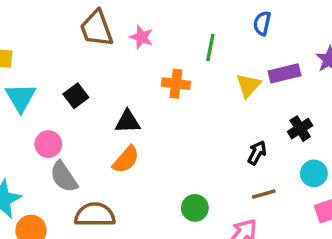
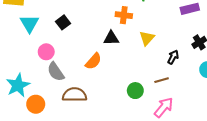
yellow triangle: (248, 85) -> (147, 38), moved
black triangle: (128, 122) -> (111, 38), moved
brown line: (264, 194) -> (162, 80), moved

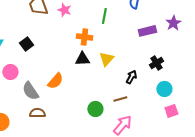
black triangle: (111, 38) -> (82, 59), moved
gray semicircle: (56, 72) -> (30, 91), moved
brown semicircle: (75, 95) -> (37, 113), size x0.7

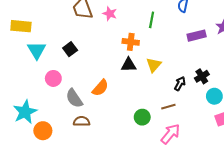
black cross: (156, 63) -> (202, 76), moved

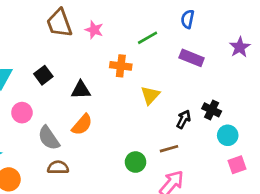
green line: (152, 20) -> (148, 38), turned 49
purple rectangle: (197, 36) -> (192, 58), moved, turned 36
black triangle: (129, 65) -> (81, 90), moved
black cross: (202, 76) -> (212, 110), turned -32

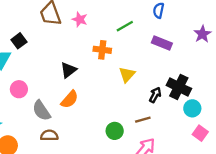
black square: (43, 75) -> (19, 41), moved
black triangle: (81, 90) -> (68, 70), turned -36
black cross: (212, 110) -> (179, 87), size x1.5
pink square: (237, 165) -> (200, 133), turned -35

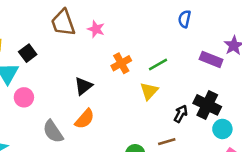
green line: (125, 26) -> (158, 64), moved
purple rectangle: (162, 43) -> (211, 59), moved
orange cross: (102, 50) -> (121, 63), turned -36
pink circle: (19, 89) -> (24, 97), moved

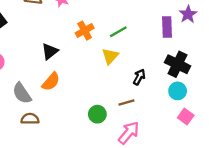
purple rectangle: (211, 59) -> (167, 27), turned 66
black cross: (207, 105) -> (178, 64), moved

